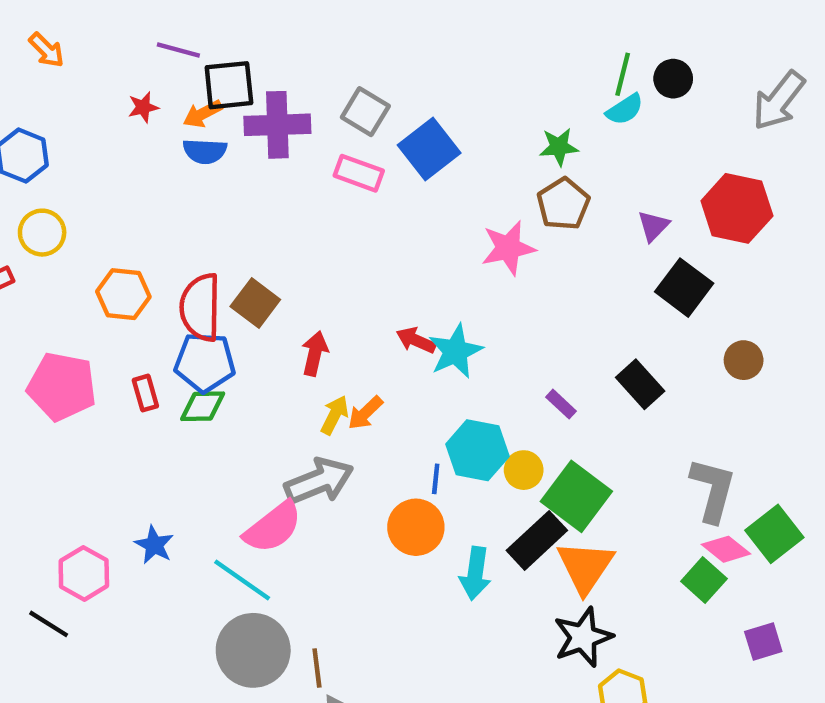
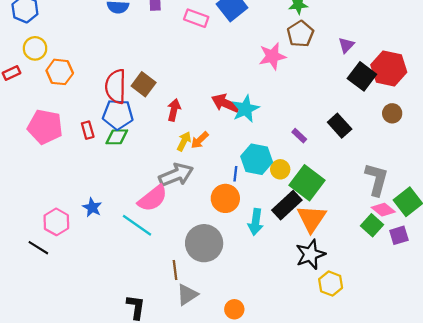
red hexagon: (737, 208) -> (389, 69), moved
orange hexagon: (123, 294) -> (60, 72), moved
red arrow: (416, 340) -> (225, 103), size x1.4
purple square: (763, 642) -> (399, 235), moved
gray circle: (253, 650) -> (204, 243), moved

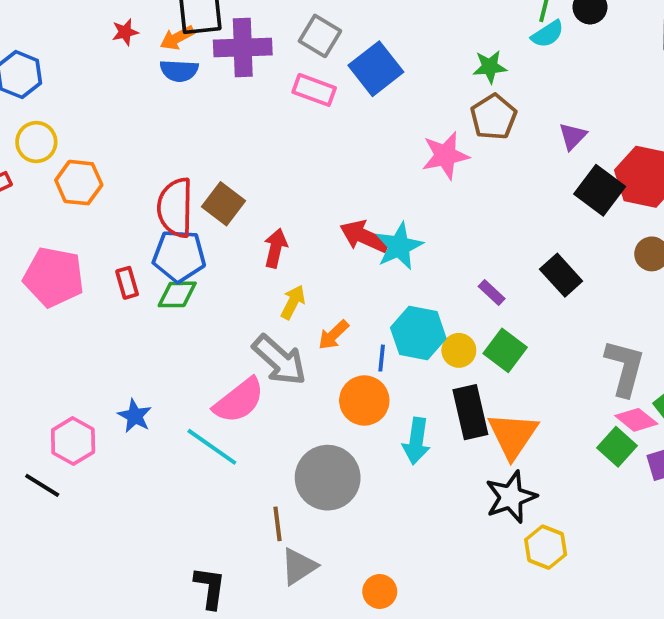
orange arrow: (200, 140) -> (333, 335), moved
gray arrow: (176, 175) -> (279, 360), turned 64
green square: (307, 183) -> (505, 350), moved, size x0.7
black rectangle: (287, 205) -> (470, 412), turned -60

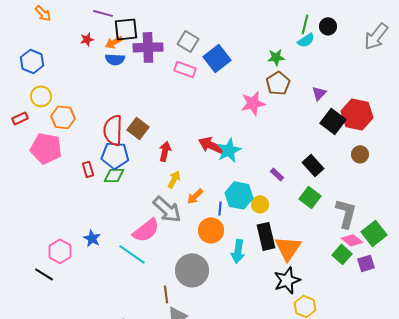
pink pentagon: (54, 277) -> (46, 148), moved
green square: (505, 350) -> (310, 197), moved

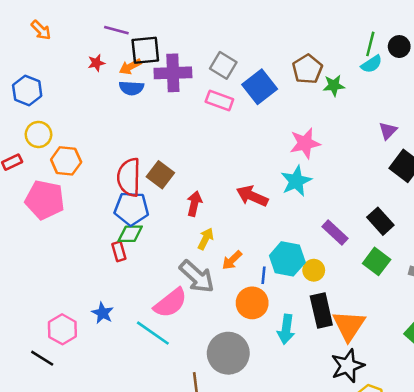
brown pentagon: (278, 83) -> (307, 69), moved
cyan star: (229, 150) -> (296, 181), moved
red rectangle: (88, 169) -> (119, 251), moved
purple rectangle: (277, 174) -> (335, 233), size x1.5

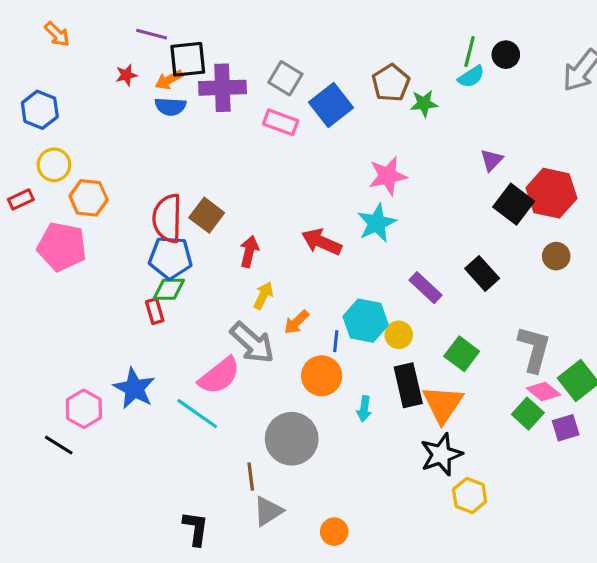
green square: (377, 261) -> (462, 354), moved
blue star: (103, 313) -> (134, 388), size x1.5
cyan arrow: (286, 329) -> (364, 409), size x0.7

